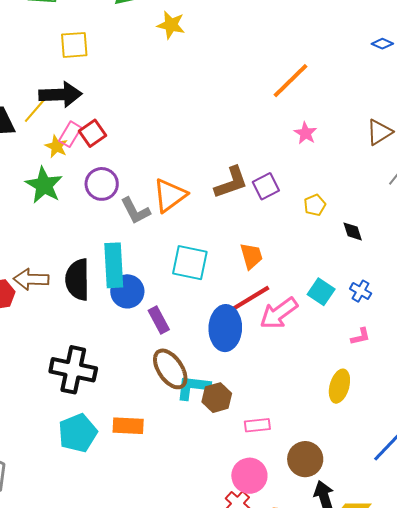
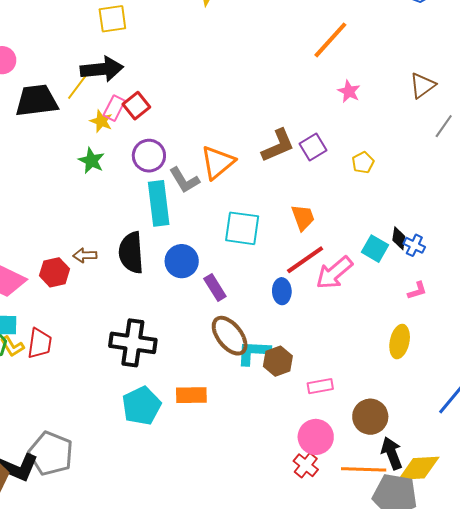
green star: (44, 185) -> (91, 161), size x0.7
black diamond: (353, 231) -> (399, 238), moved, turned 30
cyan rectangle: (114, 265) -> (159, 203), moved
brown arrow: (31, 279) -> (85, 255), size x0.7
blue ellipse: (225, 328) -> (282, 291), size x0.6

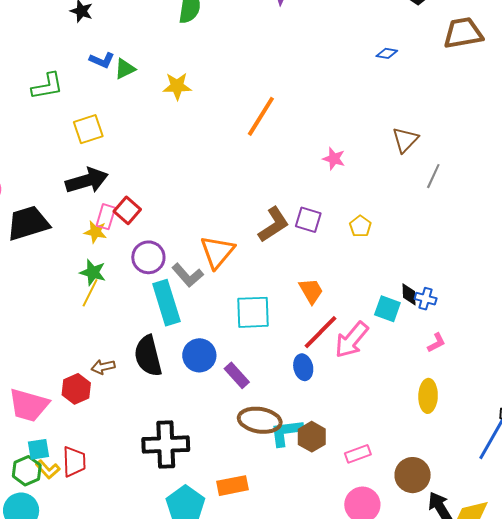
orange line: (330, 40) -> (261, 116), moved
yellow line: (78, 86) -> (90, 293), moved
purple square: (313, 147) -> (308, 220), turned -32
brown ellipse: (230, 336) -> (260, 420), turned -33

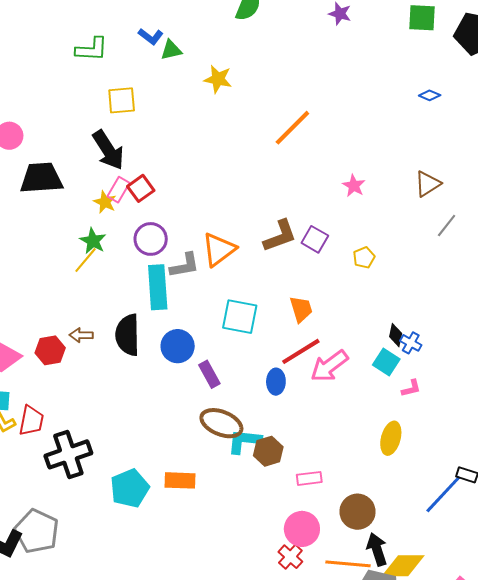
black arrow: (87, 181) -> (108, 150), turned 60
gray L-shape: (188, 275) -> (185, 265), turned -72
cyan square: (387, 309) -> (386, 362), moved
black cross: (166, 445) -> (68, 454), moved, turned -30

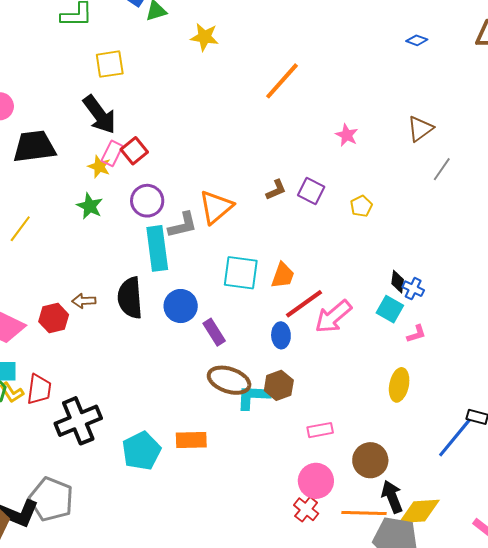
brown L-shape: (280, 236) -> (276, 190), size x0.6
yellow line: (86, 260) -> (20, 229), moved
orange trapezoid: (301, 309) -> (283, 275), moved, turned 40
brown hexagon: (268, 451) -> (279, 385), moved

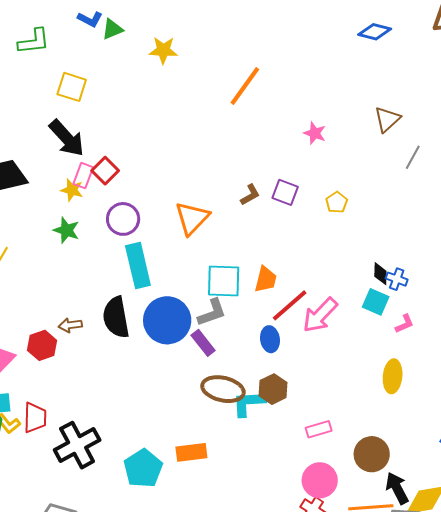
blue diamond: (417, 40) -> (375, 32), size x1.5
yellow square: (110, 64) -> (72, 87), turned 32
gray L-shape: (183, 225) -> (212, 312), moved
blue circle: (181, 306) -> (167, 320), size x1.4

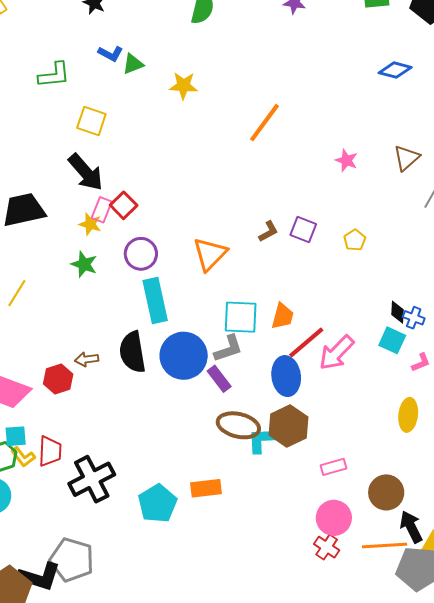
pink star: (315, 133) -> (347, 160), moved
blue ellipse: (270, 339) -> (286, 376), size x1.5
brown hexagon: (273, 389) -> (288, 426), size x1.4

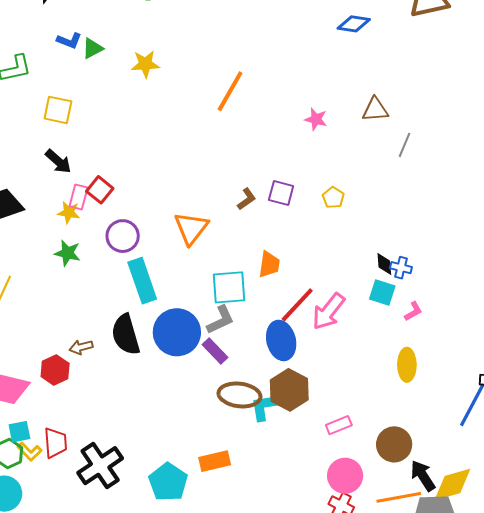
brown triangle: (406, 158) -> (375, 110), turned 44
black arrow: (86, 172) -> (58, 161), size x0.7
orange trapezoid: (283, 316) -> (269, 264), moved

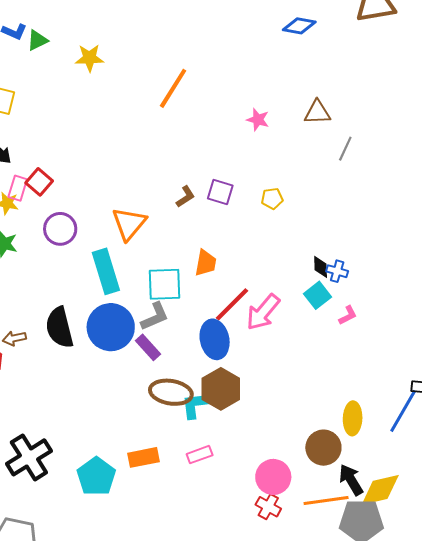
yellow pentagon: (333, 198) -> (272, 199), turned 30
cyan rectangle: (142, 281) -> (106, 271), moved
cyan square: (382, 293) -> (318, 295), turned 32
yellow ellipse: (407, 365) -> (353, 418), moved
pink rectangle: (339, 425) -> (200, 455), moved

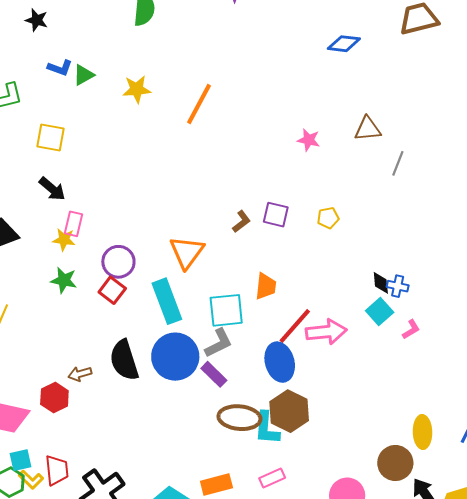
orange line: (173, 88) -> (199, 104), moved
red square: (39, 182) -> (112, 290), moved
pink arrow: (263, 312) -> (326, 332), turned -132
cyan L-shape: (197, 405) -> (267, 428), turned -75

